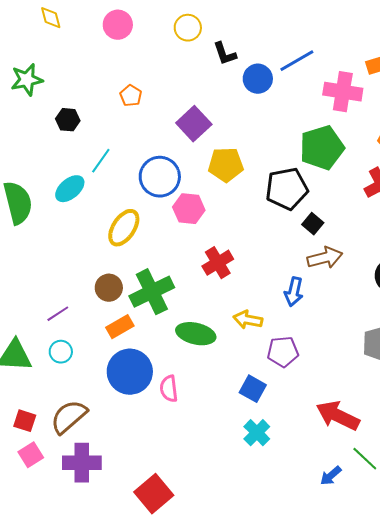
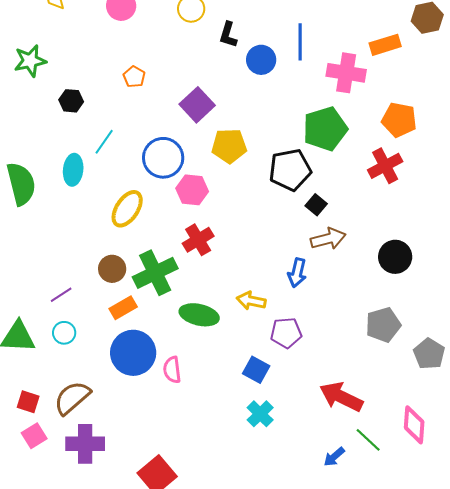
black L-shape: (225, 54) -> (228, 35), turned 36
blue line: (297, 61) -> (300, 42), turned -60
cyan ellipse: (70, 189) -> (73, 170), turned -44
red cross: (218, 263) -> (198, 240), moved

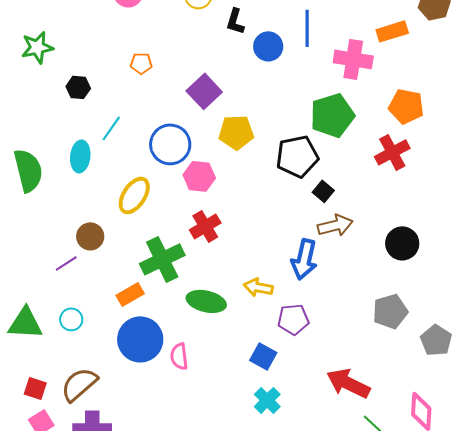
orange pentagon: (134, 77) -> (141, 63), turned -30
brown circle: (112, 269) -> (90, 236), moved
blue arrow: (297, 273) -> (304, 259), size x1.4
purple line: (61, 295) -> (66, 263), moved

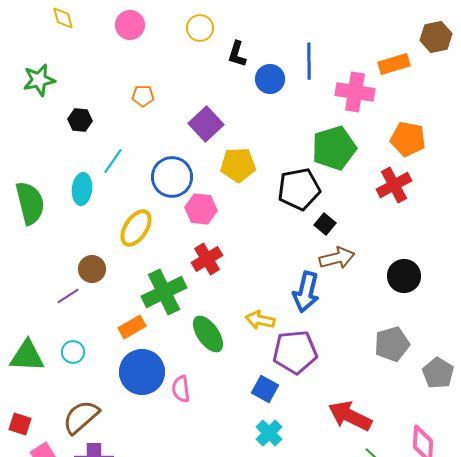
green ellipse: (206, 301) -> (208, 334), turned 42
purple pentagon: (293, 319) -> (295, 352), size x1.4
red square: (35, 388) -> (20, 424), moved

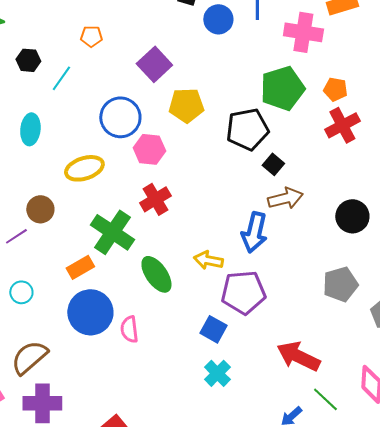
orange pentagon: (408, 139) -> (335, 89), moved, size x0.7
cyan line: (113, 161) -> (61, 78), moved
yellow ellipse: (136, 228) -> (84, 168), turned 39
green cross: (164, 292) -> (112, 232), turned -30

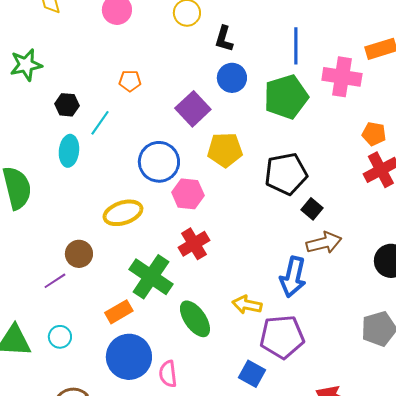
blue circle: (218, 19) -> (232, 78), moved
green pentagon: (282, 88) -> (286, 97), moved
cyan ellipse: (30, 129) -> (69, 151), moved

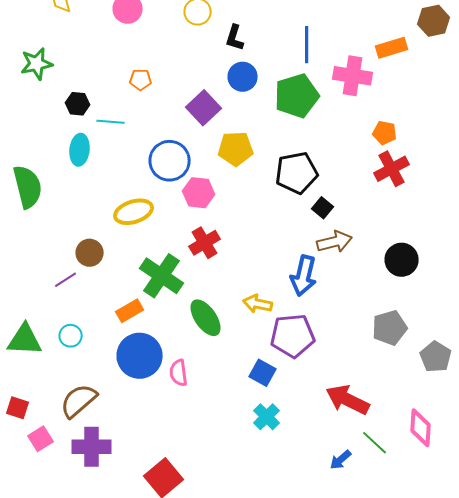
cyan line: (100, 123) -> (111, 122), turned 60

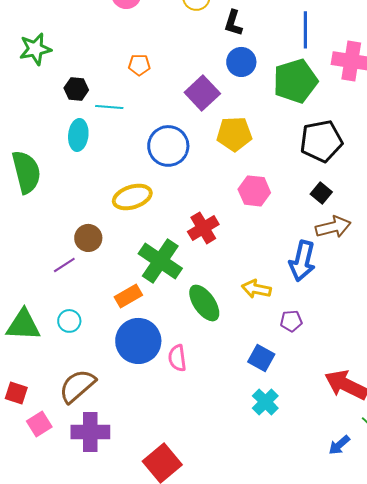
black pentagon: (297, 173) -> (321, 141), moved
pink hexagon: (199, 193) -> (254, 191), moved
purple pentagon: (293, 336) -> (291, 321), size x0.5

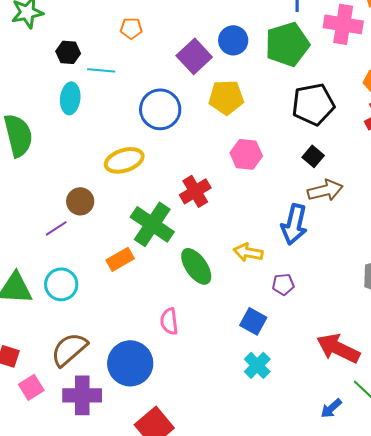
blue circle: (241, 62) -> (233, 40), moved
cyan circle: (69, 321) -> (61, 284), size x1.4
blue circle: (138, 341) -> (130, 363), moved

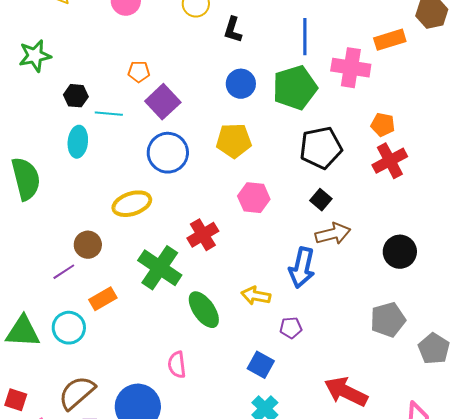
purple square: (194, 56) -> (163, 102), moved
orange rectangle: (120, 259) -> (103, 299), moved

